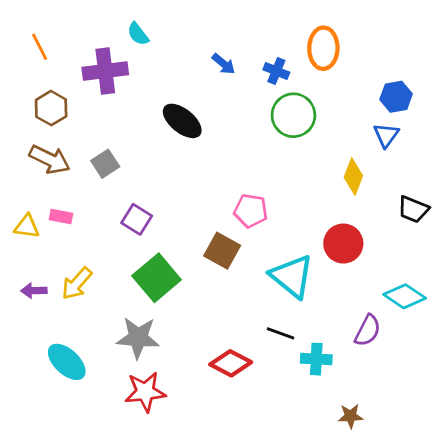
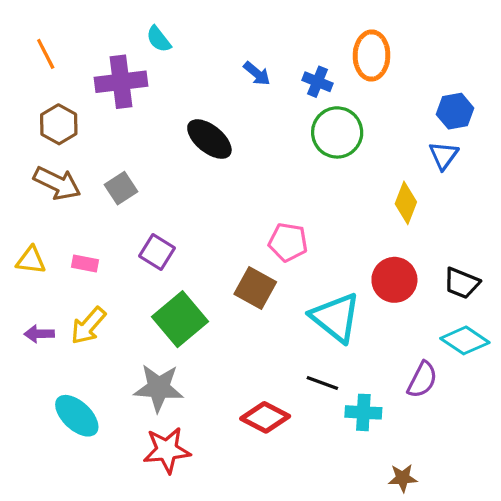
black trapezoid: (413, 209) -> (462, 283), moved
pink rectangle: (61, 216) -> (85, 263), moved

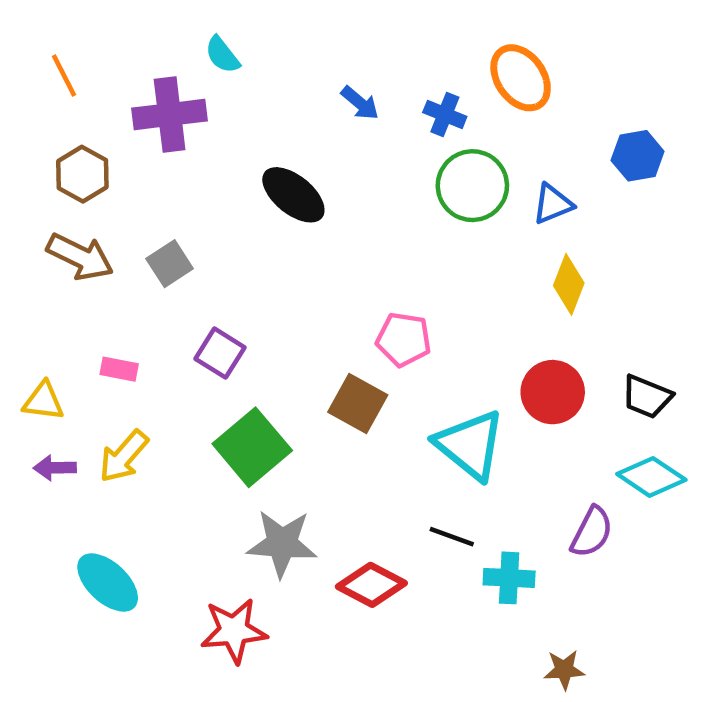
orange ellipse: (372, 56) -> (521, 78), turned -36
blue triangle: (444, 155) -> (553, 204), moved, turned 32
yellow triangle: (31, 260) -> (43, 401), moved
gray star: (159, 388) -> (282, 543), moved

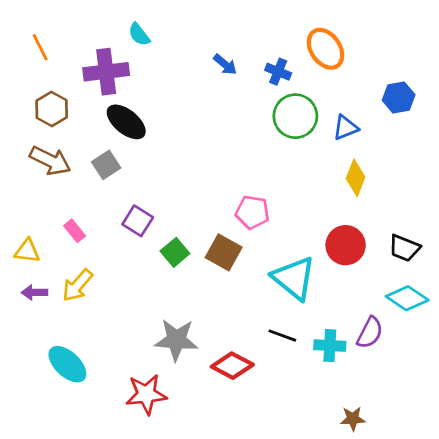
black ellipse: (293, 195) -> (126, 122), moved
pink rectangle: (119, 369) -> (75, 231), turned 40
green square: (252, 447) -> (175, 252), moved, size x0.6
cyan cross: (509, 578) -> (330, 346), moved

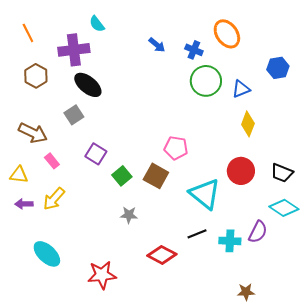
brown arrow: (50, 161) -> (33, 133), moved
black line: (282, 336) -> (197, 234), turned -42
gray star: (176, 340) -> (129, 215), moved, size x0.6

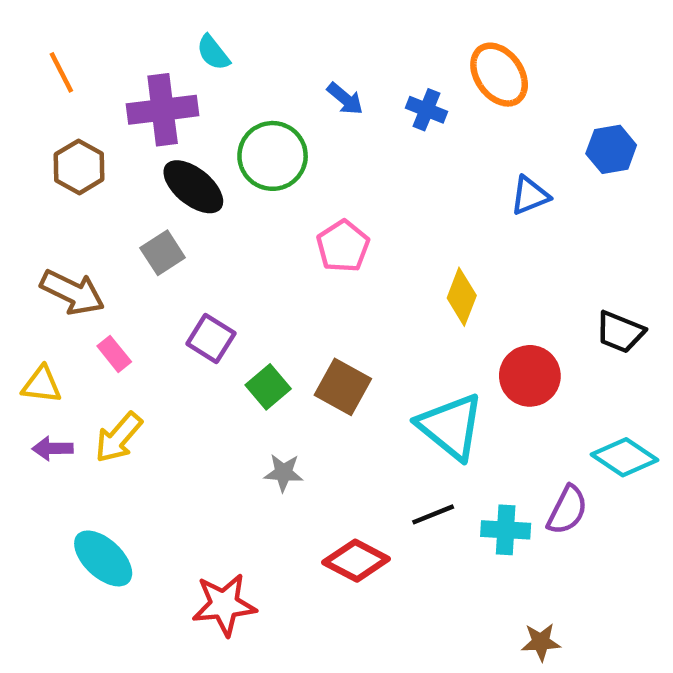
green circle: (206, 81) -> (273, 156), moved
yellow diamond: (248, 124) -> (462, 297), moved
pink pentagon: (176, 148) -> (343, 246), moved, turned 30
black trapezoid: (282, 173) -> (620, 332), moved

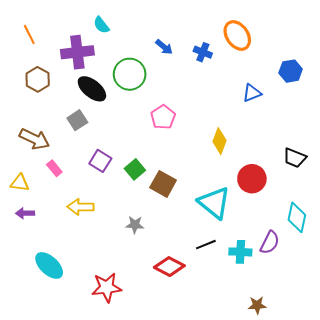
green square: (268, 387) -> (135, 169), moved
yellow arrow: (119, 437) -> (80, 207), moved, turned 50
cyan diamond: (624, 457) -> (297, 217), turned 68

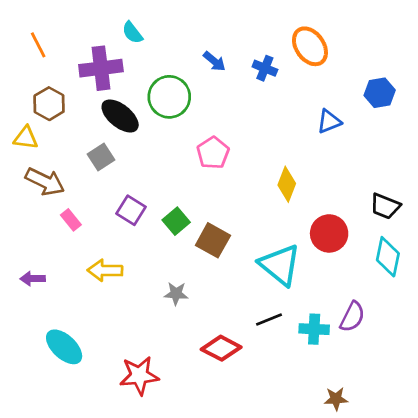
yellow triangle: (20, 183) -> (26, 138), moved
cyan diamond: (297, 217) -> (388, 257), moved

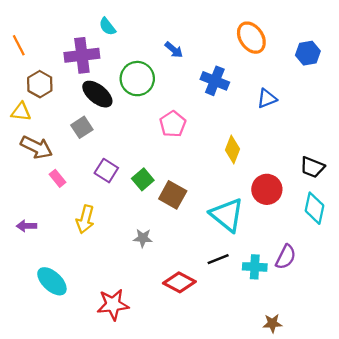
orange line: (38, 45) -> (19, 45), moved
blue cross: (265, 68) -> (215, 81), moved, size x1.4
blue hexagon: (380, 93) -> (308, 53), moved
yellow arrow: (105, 270) -> (85, 219), turned -76

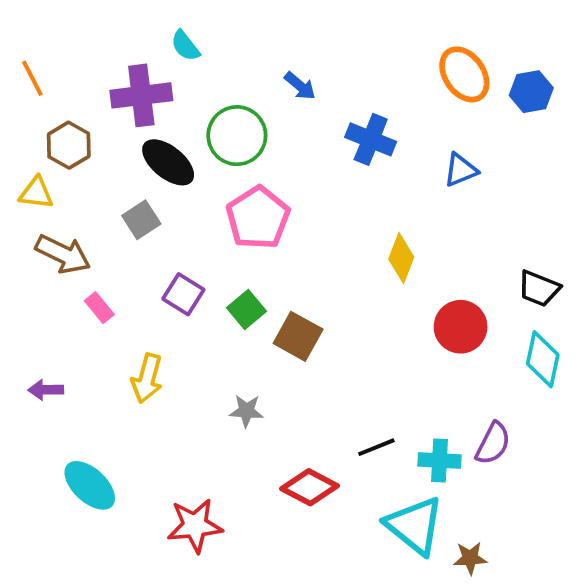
orange ellipse: (251, 38) -> (464, 74), moved
pink pentagon: (173, 124) -> (258, 218), moved, size x1.4
cyan triangle: (227, 215) -> (415, 526), moved

